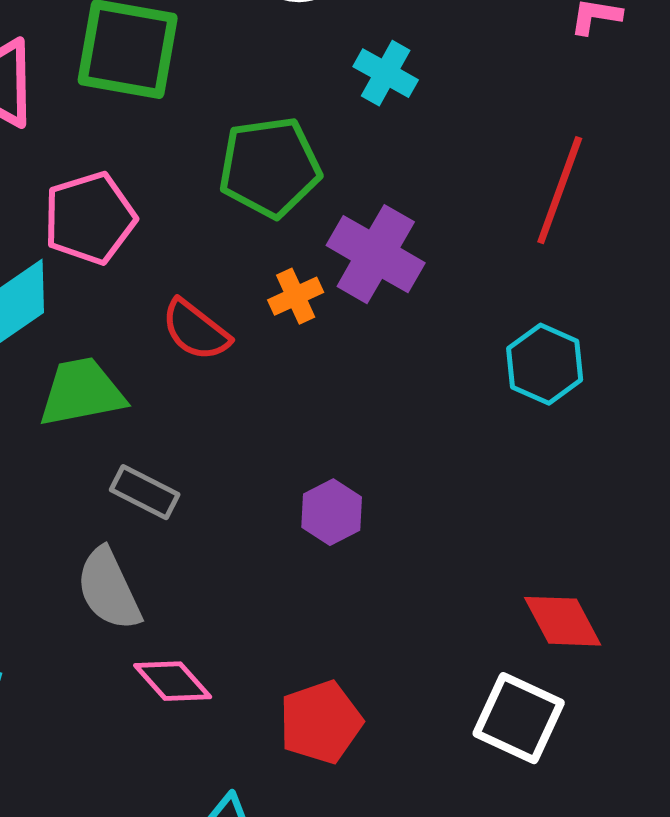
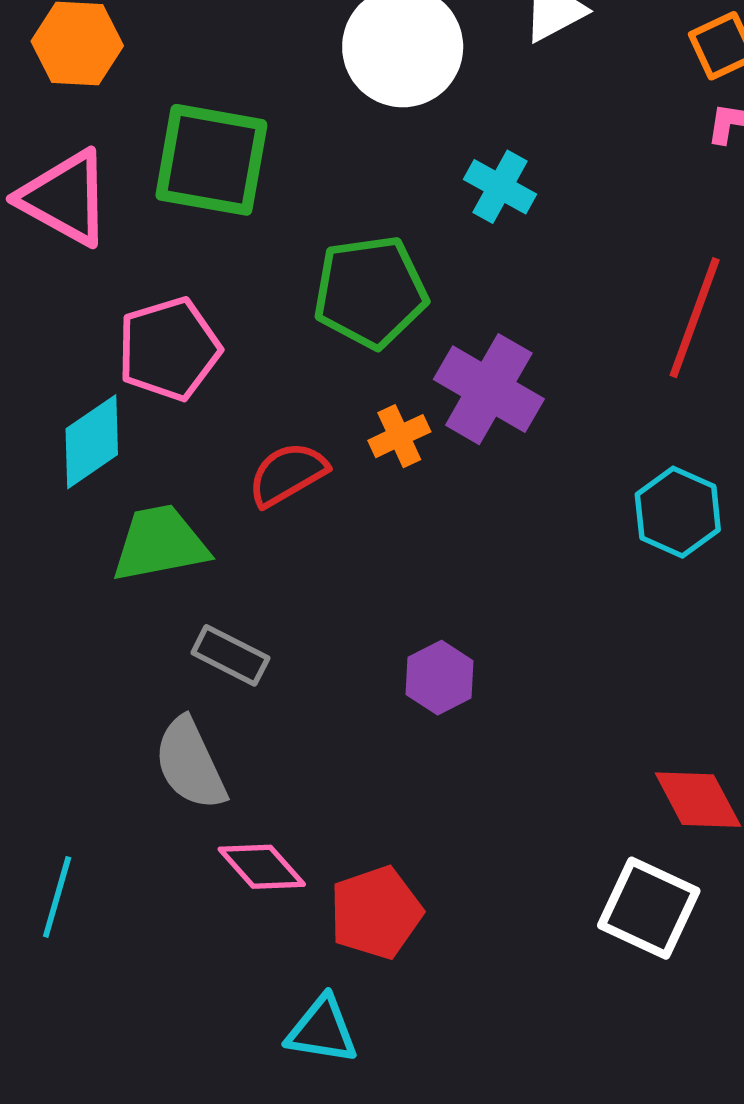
red semicircle: (196, 330) -> (287, 474), turned 112
red pentagon: (321, 722) -> (376, 913), moved

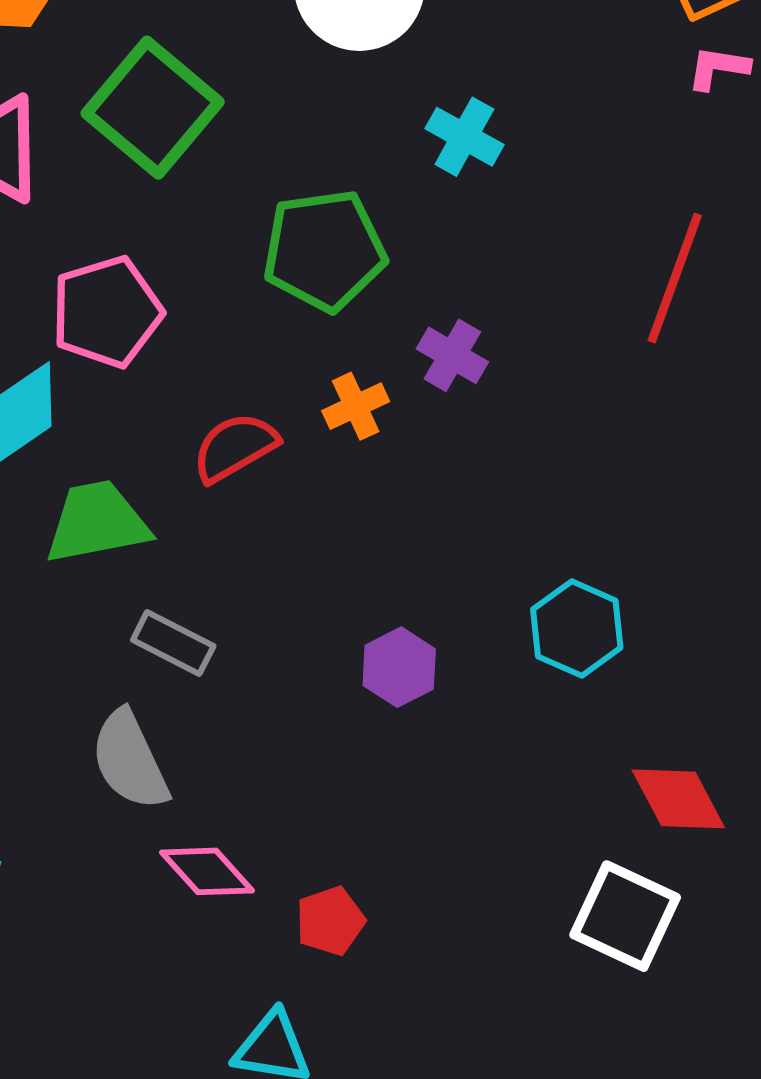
green square: (211, 160) -> (153, 108), turned 30
purple cross: (489, 389) -> (452, 355), size x0.6
cyan hexagon: (678, 512) -> (577, 628), moved
red pentagon: (376, 913) -> (330, 921), size x0.7

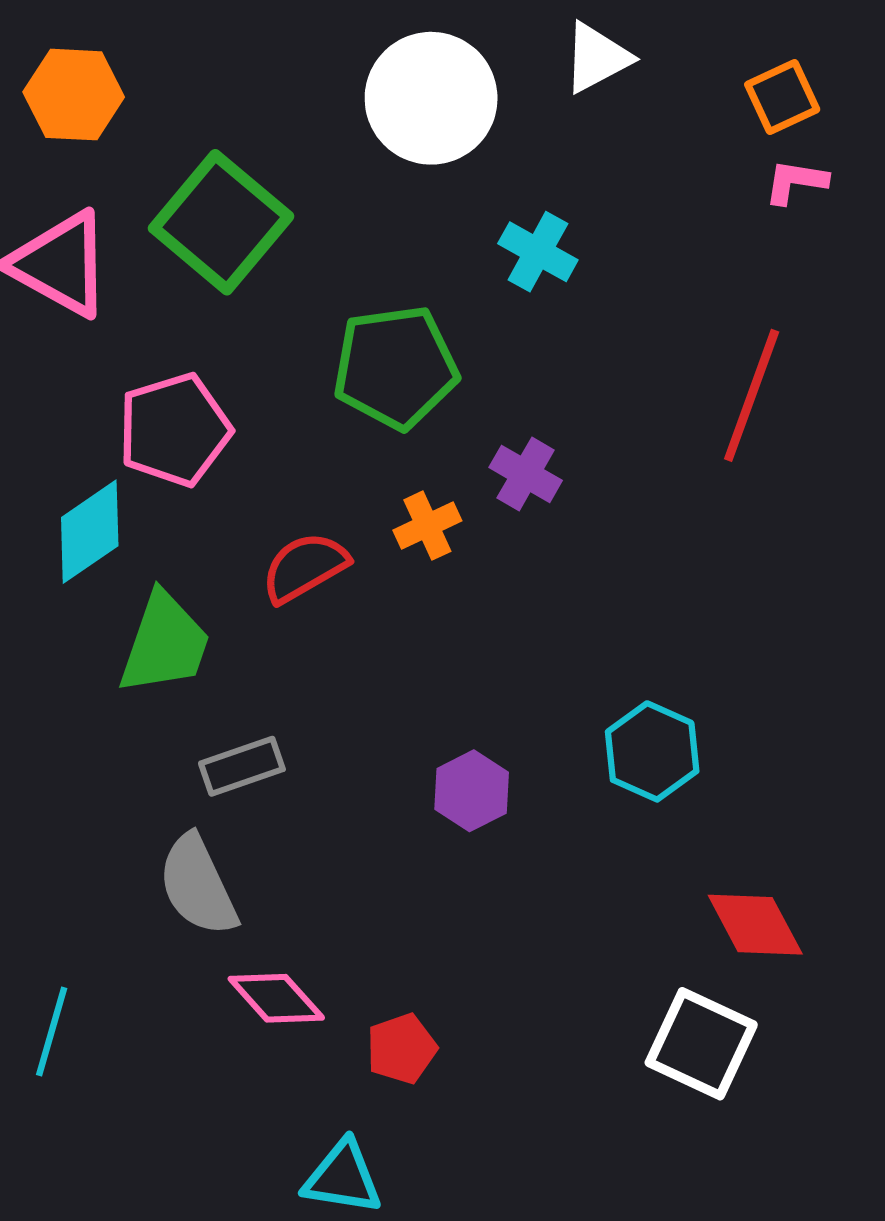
green trapezoid: (97, 522) -> (165, 643), turned 120
gray rectangle: (173, 643) -> (242, 766), turned -46

